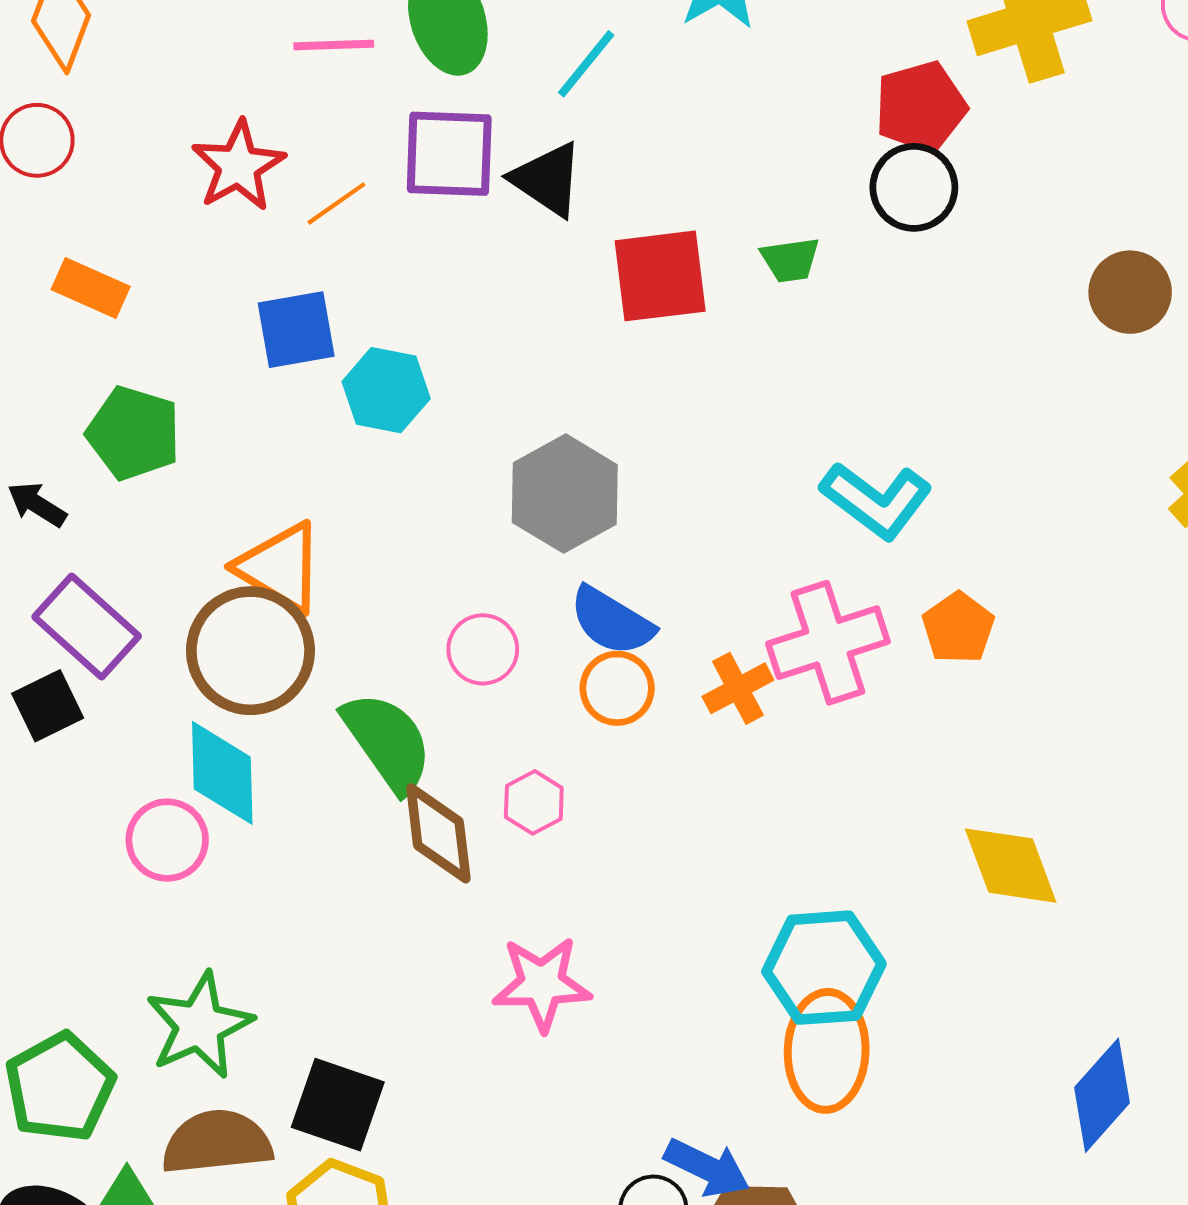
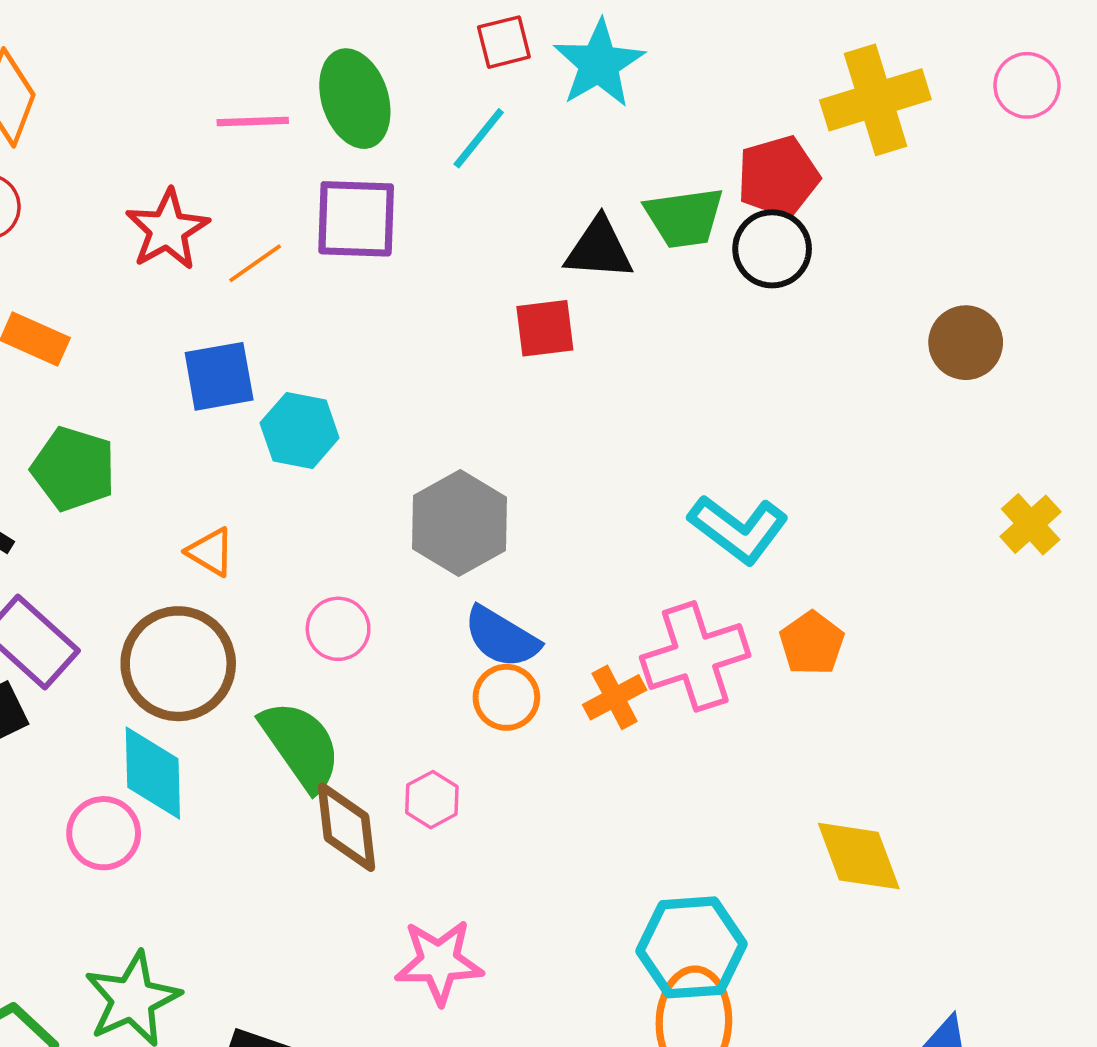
black triangle: (547, 179) -> (599, 249), moved, turned -30
green trapezoid: (790, 260) -> (684, 218), moved, size x1.5
red square: (660, 276) -> (545, 328), size x0.7
orange triangle: (280, 567) -> (211, 552), moved, size x0.6
pink circle: (483, 649) -> (338, 629), moved

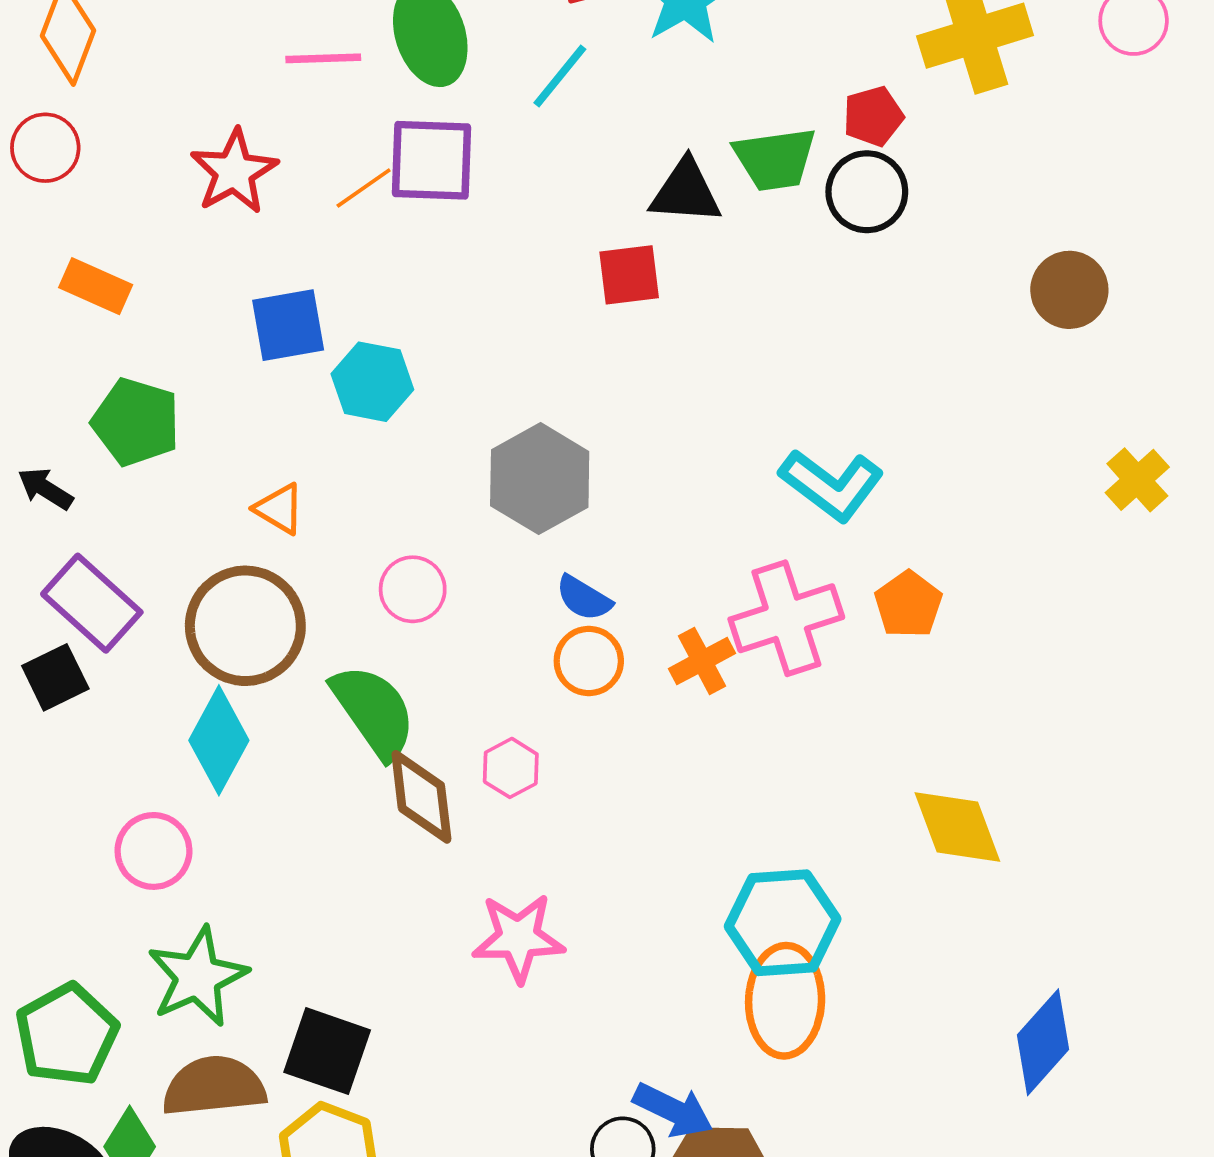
red pentagon: (778, 177) -> (873, 116), size x0.7
orange line: (255, 263) -> (364, 188), moved
blue semicircle: (502, 637) -> (584, 598), size x0.7
cyan diamond: (153, 773) -> (219, 740), turned 30
pink circle: (104, 833) -> (153, 851), moved

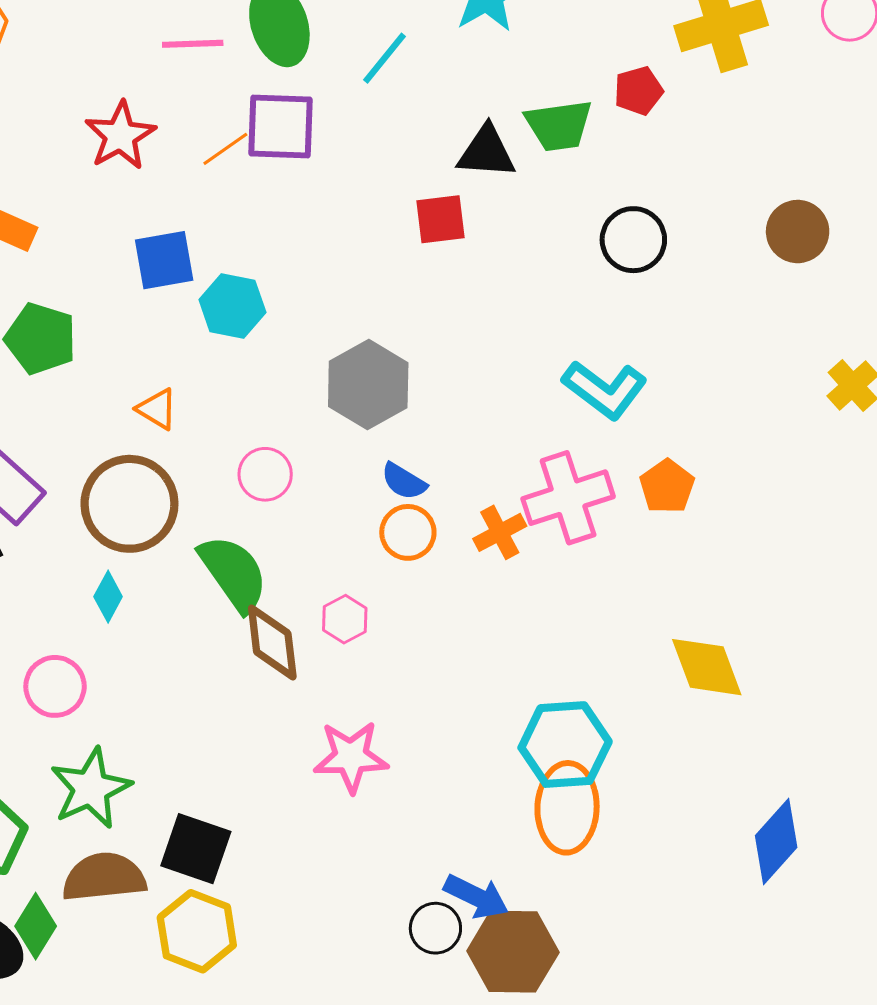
black circle: (867, 192) -> (633, 240), moved
cyan diamond: (219, 740) -> (108, 597), size x0.6

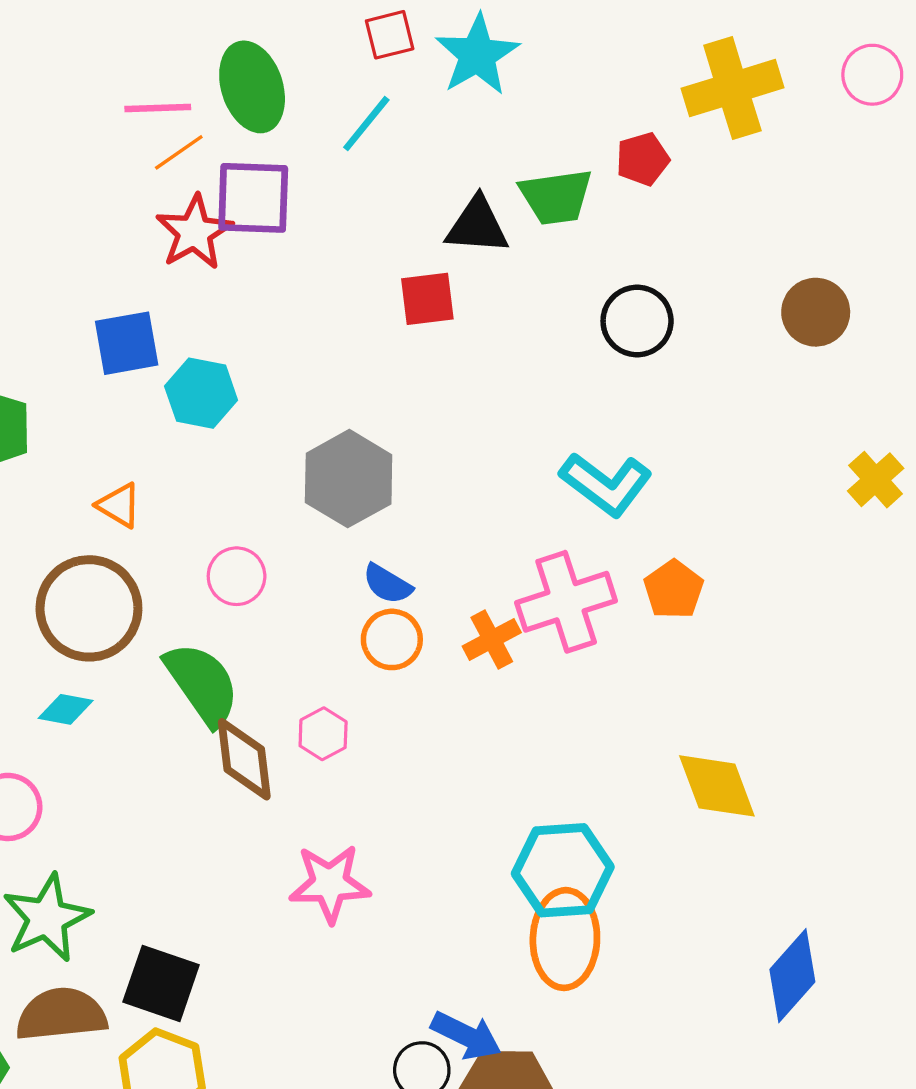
red star: (120, 136) -> (194, 232), moved
orange line: (225, 149) -> (179, 152), moved
cyan diamond: (108, 597) -> (66, 709), turned 72

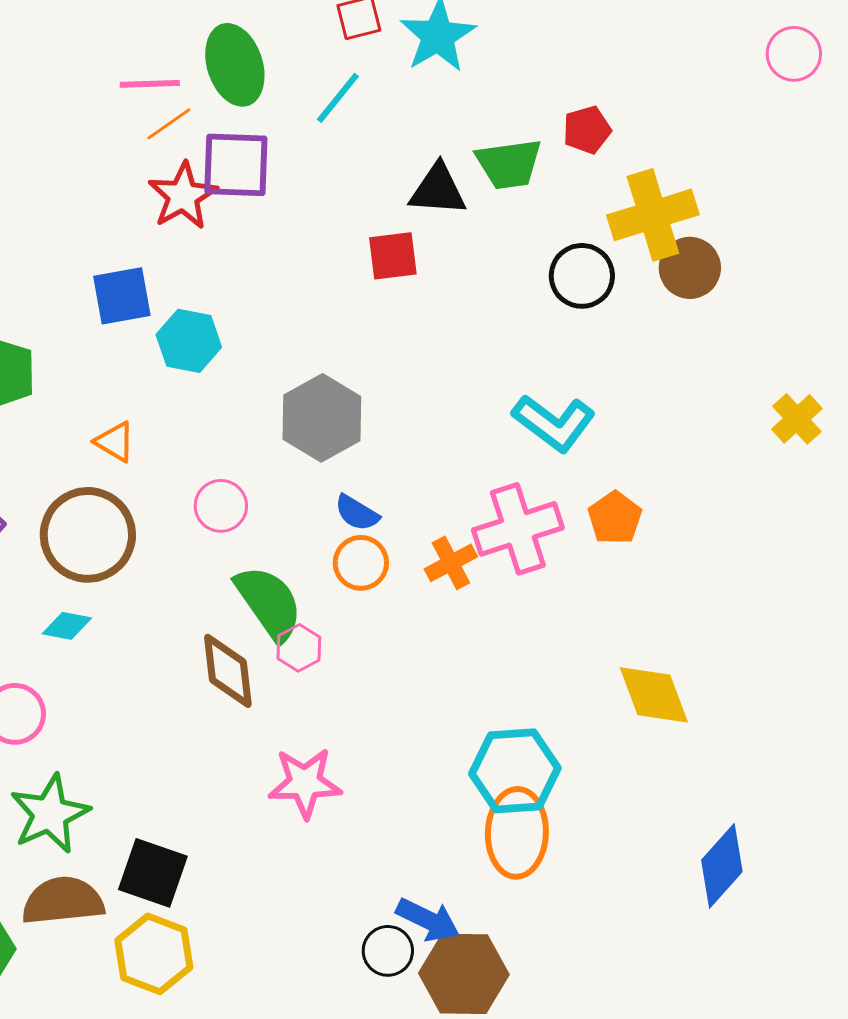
yellow cross: (732, 88) -> (653, 215), moved
brown circle: (816, 312) -> (690, 268), moved
green semicircle: (202, 684) -> (269, 603), moved

